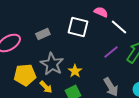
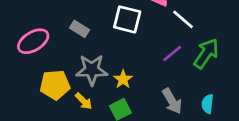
gray rectangle: (43, 34) -> (79, 29), turned 56
gray star: (52, 64) -> (92, 70), turned -30

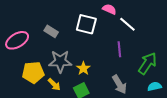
purple line: (172, 53) -> (119, 49), turned -56
green arrow: (206, 53) -> (147, 63), moved
cyan semicircle: (208, 104) -> (155, 86), moved, turned 72

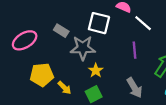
gray star: (60, 61) -> (83, 48), moved

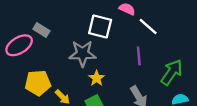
gray rectangle: (61, 31) -> (41, 30), moved

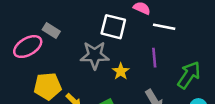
white line: (148, 27) -> (164, 27), turned -30
yellow star: (97, 78) -> (121, 71), moved

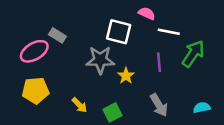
green arrow: (189, 75) -> (193, 54), moved
yellow pentagon: (48, 86) -> (35, 90), moved

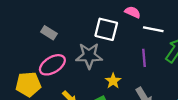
pink ellipse: (34, 51) -> (52, 65), moved
yellow star: (126, 76) -> (113, 81), moved

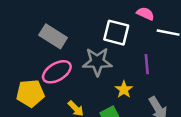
gray rectangle: (49, 33) -> (53, 36), size x1.5
purple line: (144, 58) -> (147, 64), moved

